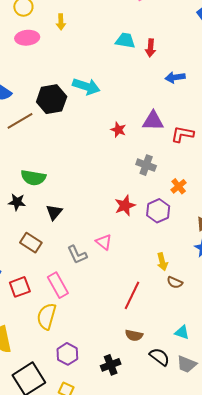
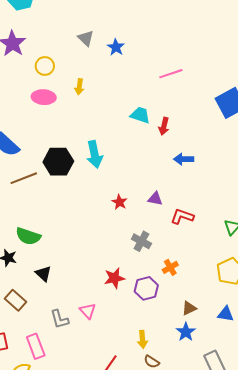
cyan arrow: (86, 86) -> (95, 154), turned 52
purple triangle: (153, 121) -> (155, 199), size x0.7
black triangle: (54, 212) -> (43, 274), turned -36

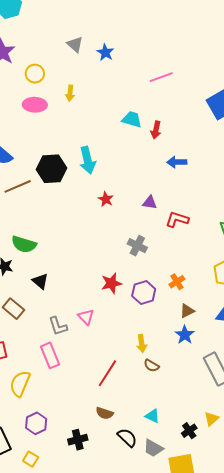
red star: (119, 202) -> (106, 199), moved
orange cross: (170, 267) -> (177, 282), moved
pink rectangle: (36, 346) -> (50, 355), moved

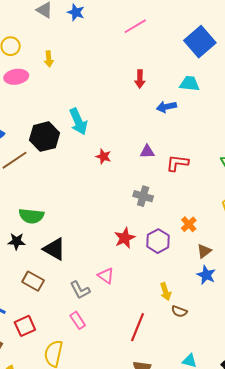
cyan trapezoid: (132, 119) -> (189, 84), moved
black triangle: (40, 281) -> (54, 249), size x1.4
pink rectangle: (50, 355) -> (78, 320), size x0.7

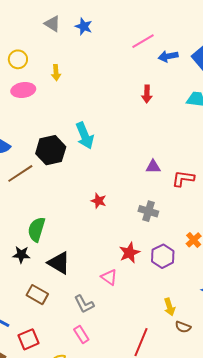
blue arrow: (166, 107) -> (168, 56), moved
red star: (103, 156) -> (99, 201), moved
green semicircle: (31, 216) -> (36, 229), turned 100
pink triangle: (106, 276) -> (109, 277), moved

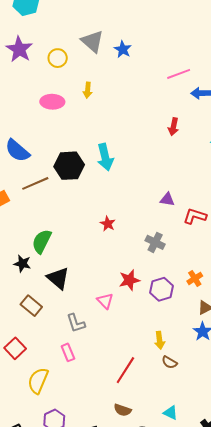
gray triangle: (52, 24) -> (92, 41), size x1.4
yellow circle: (18, 59) -> (58, 58), moved
red square: (28, 339) -> (15, 348), turned -30

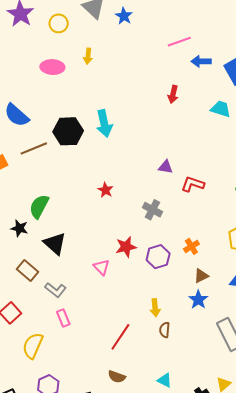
gray L-shape: (76, 323) -> (55, 290), moved, turned -35
brown semicircle: (169, 362) -> (165, 330), turned 63

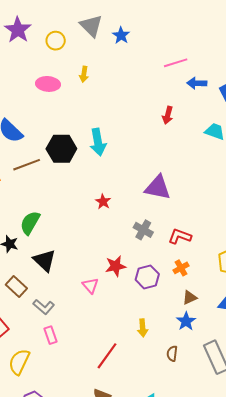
purple triangle: (166, 167) -> (158, 188), size x1.8
red L-shape: (193, 184) -> (180, 236), moved
red star: (105, 190) -> (103, 202), moved
brown semicircle: (165, 330) -> (172, 354), moved

